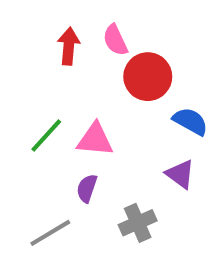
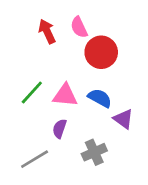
red arrow: (69, 46) -> (47, 31), turned -30
blue semicircle: (190, 121) -> (100, 98), moved

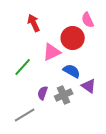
pink semicircle: (79, 27) -> (88, 20), moved
pink triangle: (65, 95) -> (52, 52), moved, turned -30
gray cross: (94, 152) -> (64, 95), moved

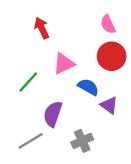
red circle: (73, 38) -> (112, 56), moved
purple semicircle: (43, 93) -> (53, 114), size x1.5
gray cross: (64, 95) -> (82, 141), moved

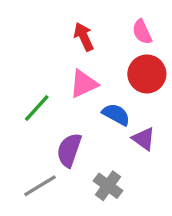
red arrow: (42, 28) -> (84, 37), moved
gray cross: (82, 141) -> (108, 186), turned -30

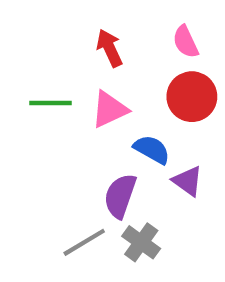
green line: (37, 108) -> (50, 103), moved, turned 48
purple semicircle: (69, 150) -> (120, 196), moved
gray line: (40, 186) -> (84, 242), moved

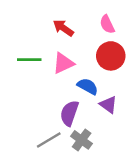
red arrow: (110, 48) -> (63, 28), turned -30

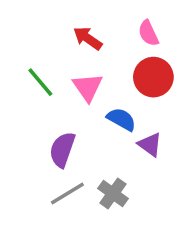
green line: (29, 60) -> (40, 82), turned 50
pink triangle: (63, 63) -> (88, 87), turned -40
purple semicircle: (69, 113) -> (62, 150), moved

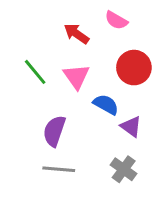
pink semicircle: (148, 33) -> (116, 20), moved, turned -35
gray line: (67, 194) -> (59, 169), turned 36
gray cross: (113, 194) -> (124, 169), moved

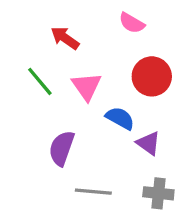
red arrow: (76, 34) -> (65, 38), moved
gray line: (59, 169) -> (93, 192), moved
gray cross: (124, 169) -> (158, 193), moved, turned -30

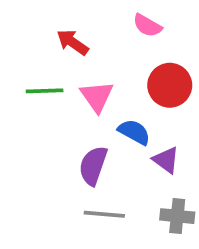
green line: (40, 81) -> (45, 91), turned -52
purple semicircle: (62, 148) -> (93, 166), moved

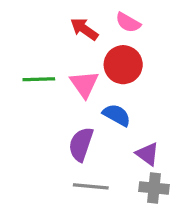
red arrow: (73, 42) -> (84, 29), moved
red circle: (170, 85) -> (123, 65), moved
purple triangle: (166, 160) -> (147, 154), moved

